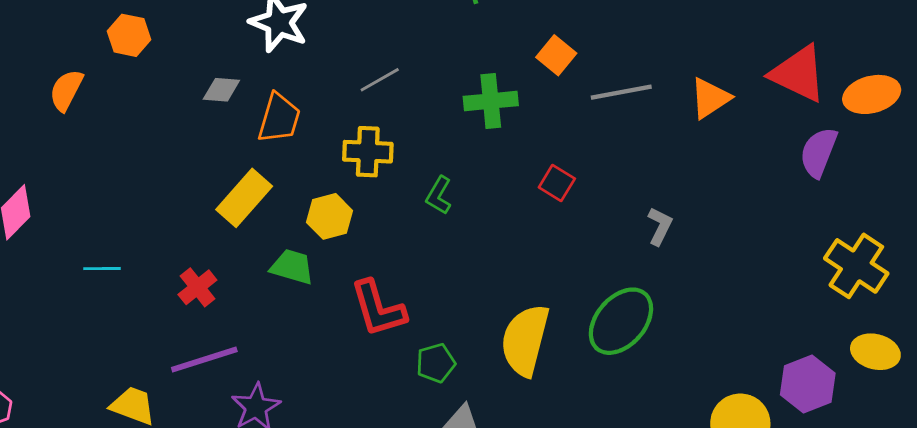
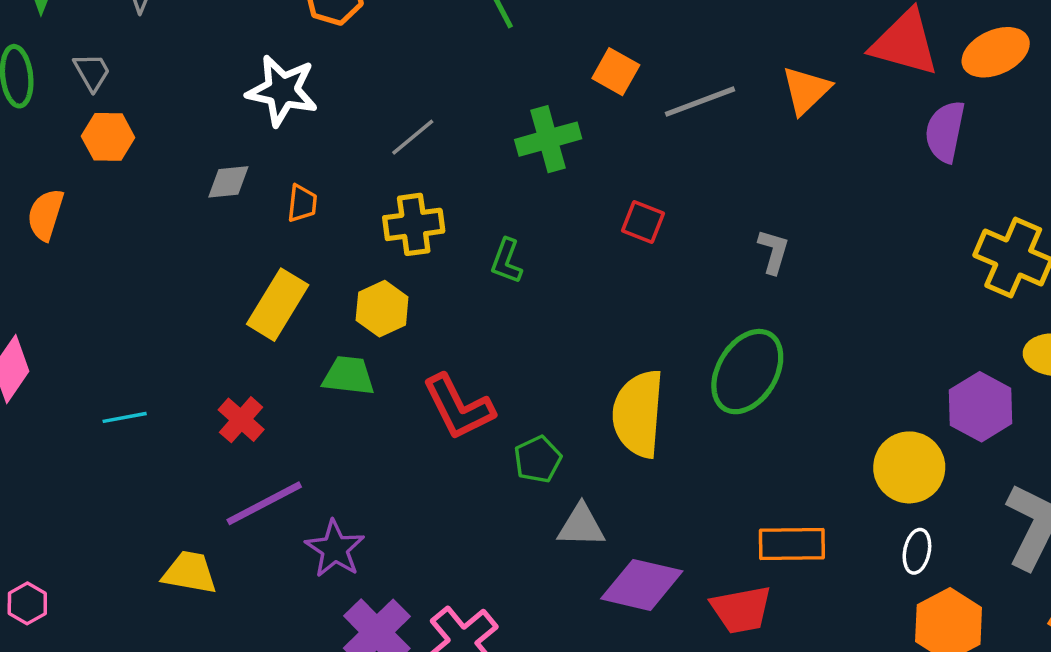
orange trapezoid: (279, 118) -> (302, 203), size x0.6

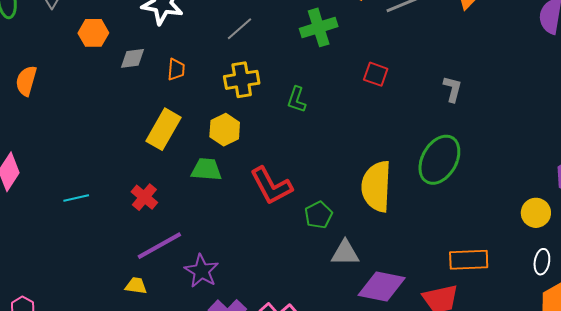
orange hexagon: (108, 137) -> (93, 33), moved
yellow circle: (909, 467) -> (536, 213), size x0.7
yellow trapezoid: (190, 573) -> (136, 286), moved, size x0.7

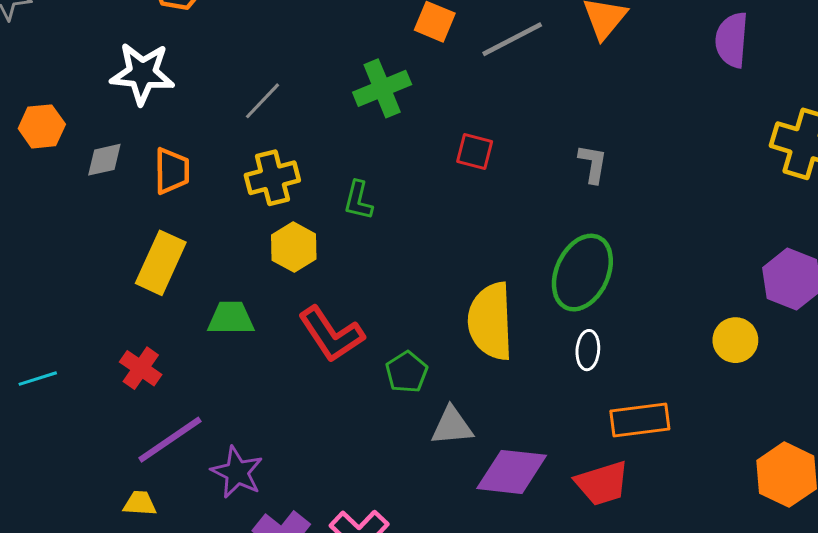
orange trapezoid: (176, 70) -> (172, 171), size x1.4
yellow hexagon: (225, 130) -> (294, 247), moved
white ellipse: (542, 262) -> (588, 350), moved

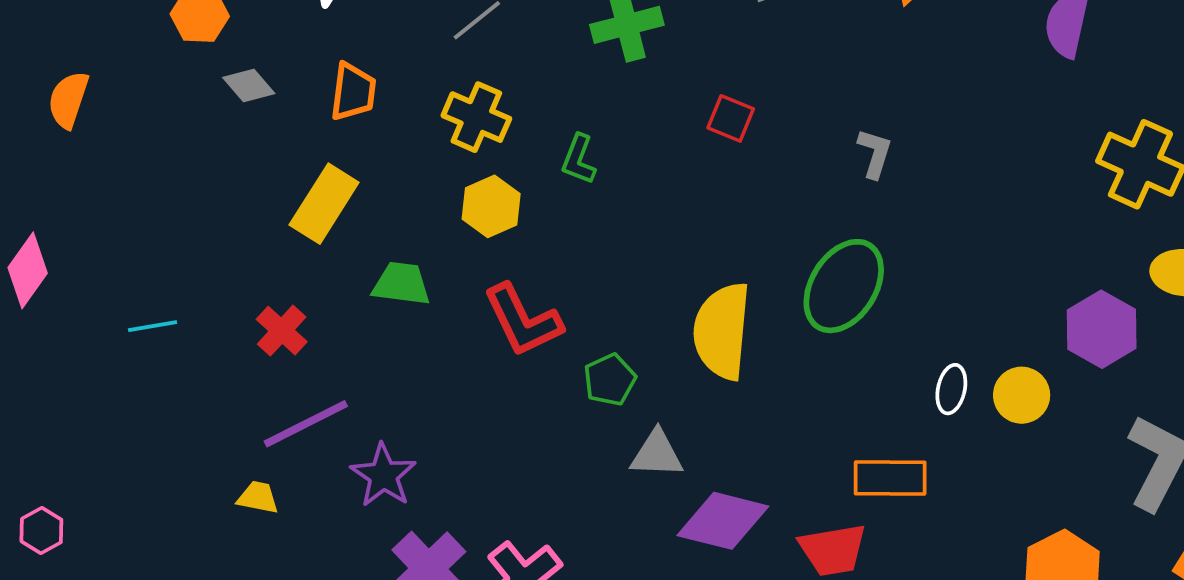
gray diamond: (104, 160) -> (249, 86), moved, turned 54
yellow cross: (272, 178) -> (476, 117), turned 30
white ellipse: (588, 350) -> (951, 389), moved

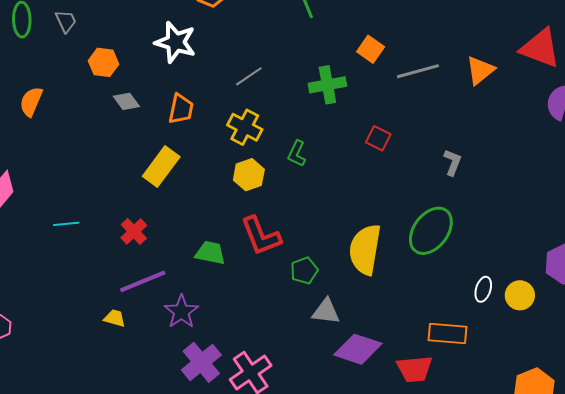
green trapezoid: (401, 284) -> (210, 253), moved

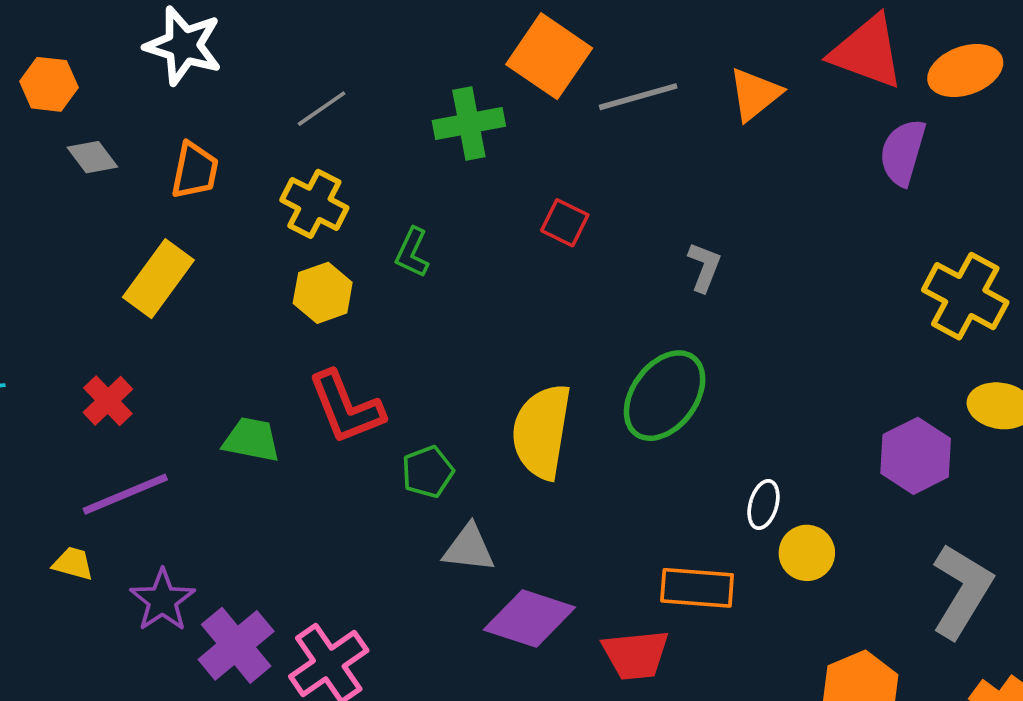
orange square: (371, 49) -> (549, 56), size x1.6
yellow circle: (520, 295) -> (807, 553), moved
purple star: (181, 312) -> (162, 600), moved

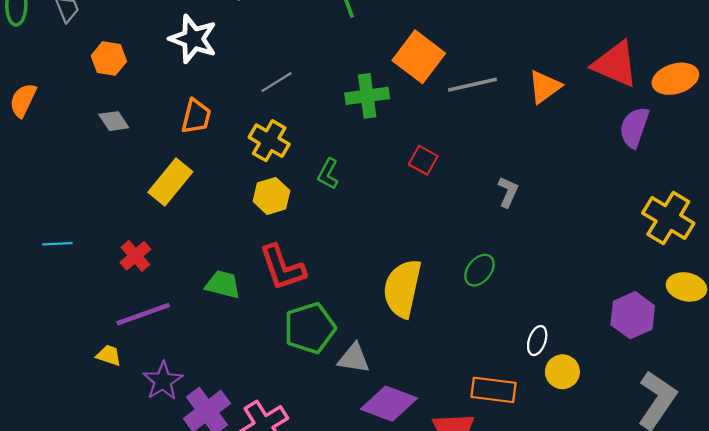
gray diamond: (92, 157) -> (114, 121), moved
green ellipse: (665, 396) -> (479, 270), size x0.6
green pentagon: (428, 472) -> (310, 328), moved, size x1.6

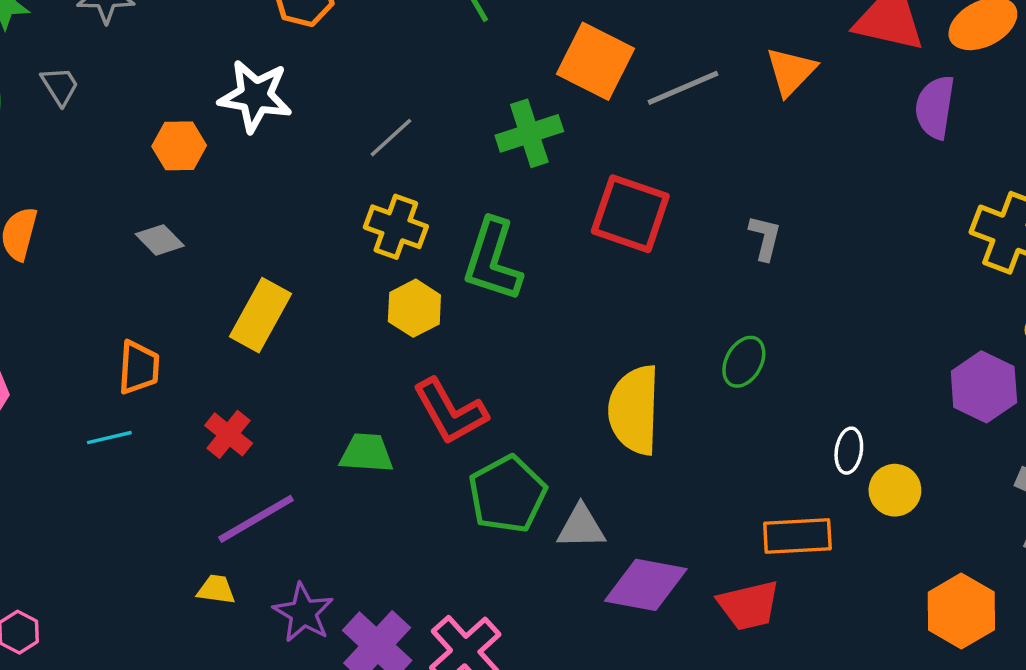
orange hexagon: (109, 59) -> (179, 146), moved
orange trapezoid: (196, 116) -> (139, 367), moved
red square: (423, 160) -> (630, 214), size x1.8
green L-shape: (328, 174) -> (493, 260), size x1.8

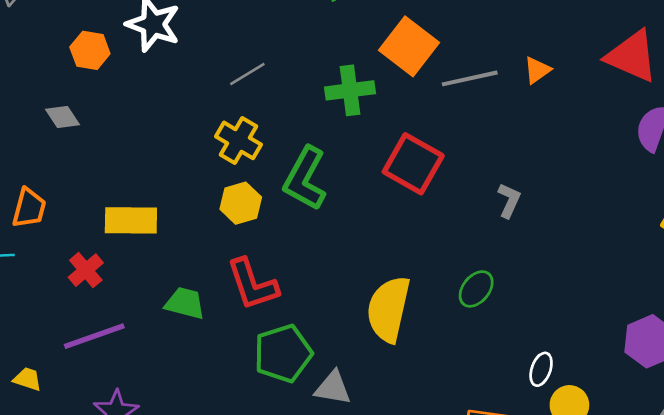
orange triangle: (791, 71) -> (537, 70), moved, size x0.7
yellow rectangle: (260, 315) -> (131, 220), moved, turned 51
yellow trapezoid: (216, 590) -> (27, 379), moved

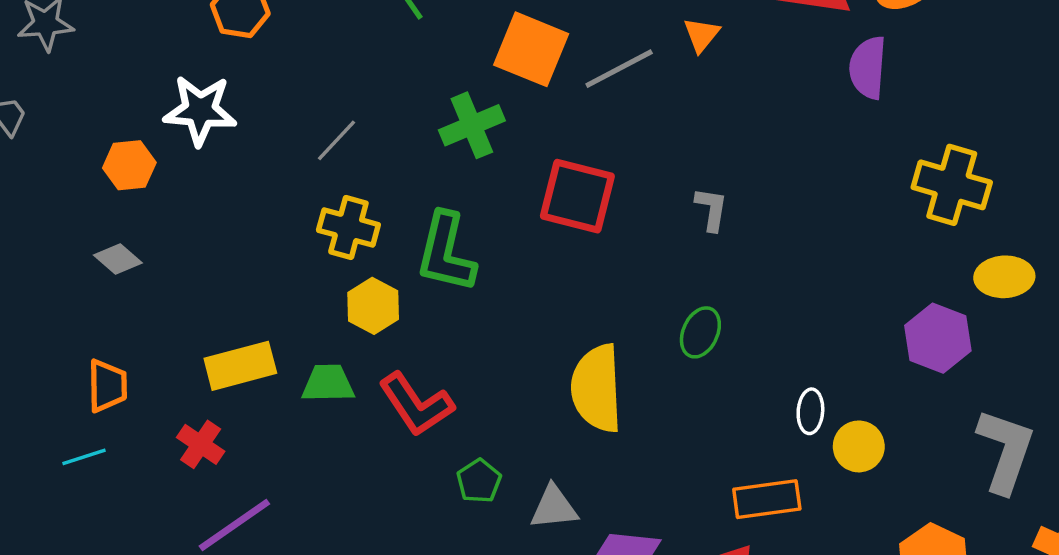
green trapezoid: (185, 303) -> (328, 383), moved
green pentagon: (283, 353) -> (479, 481), size x0.6

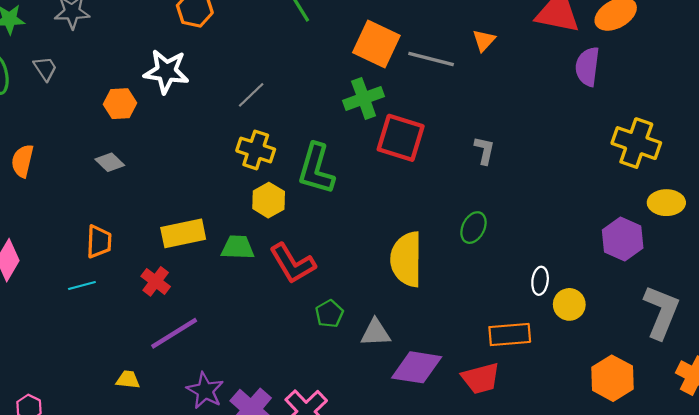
gray line: (619, 69) -> (431, 59), turned 39
green cross: (472, 125) -> (364, 98), moved

